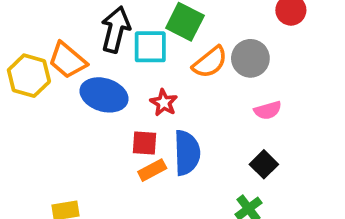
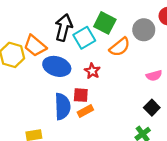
cyan square: (150, 47) -> (84, 38), turned -30
gray circle: (250, 58) -> (144, 30), moved
blue semicircle: (187, 153) -> (62, 106), moved

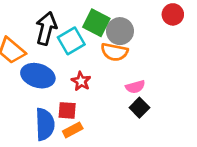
gray circle: (144, 30) -> (120, 31), moved
orange semicircle: (120, 47) -> (114, 52), turned 50
pink semicircle: (154, 76) -> (135, 87), moved
black square: (152, 108) -> (139, 108), moved

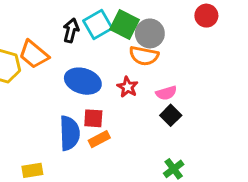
black arrow: (46, 28) -> (71, 30), size x0.7
cyan square: (71, 41) -> (98, 25), moved
blue ellipse: (38, 76) -> (83, 81), moved
red star: (81, 81) -> (128, 87), moved

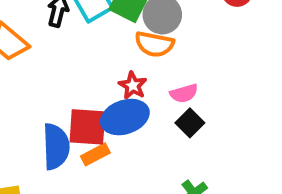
blue ellipse: (83, 81) -> (125, 117), moved, turned -36
red square: (93, 118) -> (87, 127), size x1.5

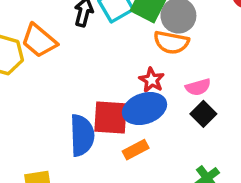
orange rectangle: (95, 154) -> (136, 150), moved

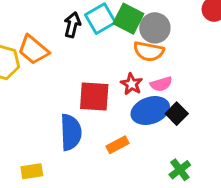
pink semicircle: (198, 87) -> (161, 84), moved
blue ellipse: (144, 109) -> (150, 111), moved
red square: (111, 117) -> (94, 96), moved

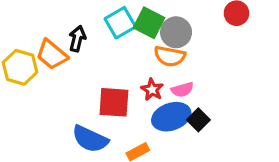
black arrow: (72, 25) -> (77, 39), moved
blue semicircle: (71, 132) -> (90, 139), turned 117

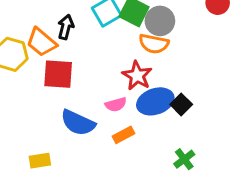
red star: (152, 90) -> (137, 76), size x1.4
pink semicircle: (182, 90) -> (116, 104), moved
red square: (114, 102) -> (58, 74), moved

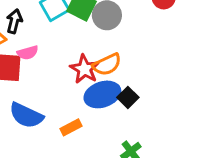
orange semicircle: (154, 44) -> (107, 65), moved, turned -36
pink semicircle: (116, 104) -> (28, 53), moved

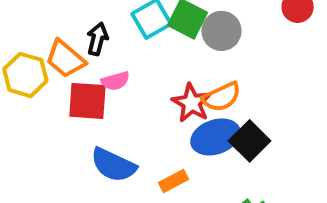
black square: (128, 97) -> (250, 141), size x1.4

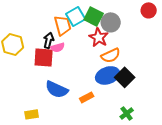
black arrow: (97, 39) -> (49, 40), moved
orange trapezoid: (65, 59) -> (63, 25), moved, turned -145
red star: (191, 103) -> (99, 37), moved

